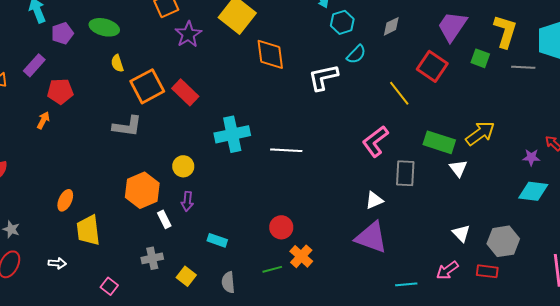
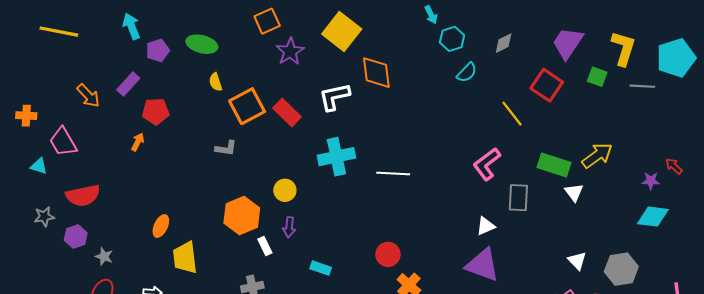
white L-shape: (323, 77) -> (334, 97), moved
gray L-shape: (127, 126) -> (226, 148), size x0.7

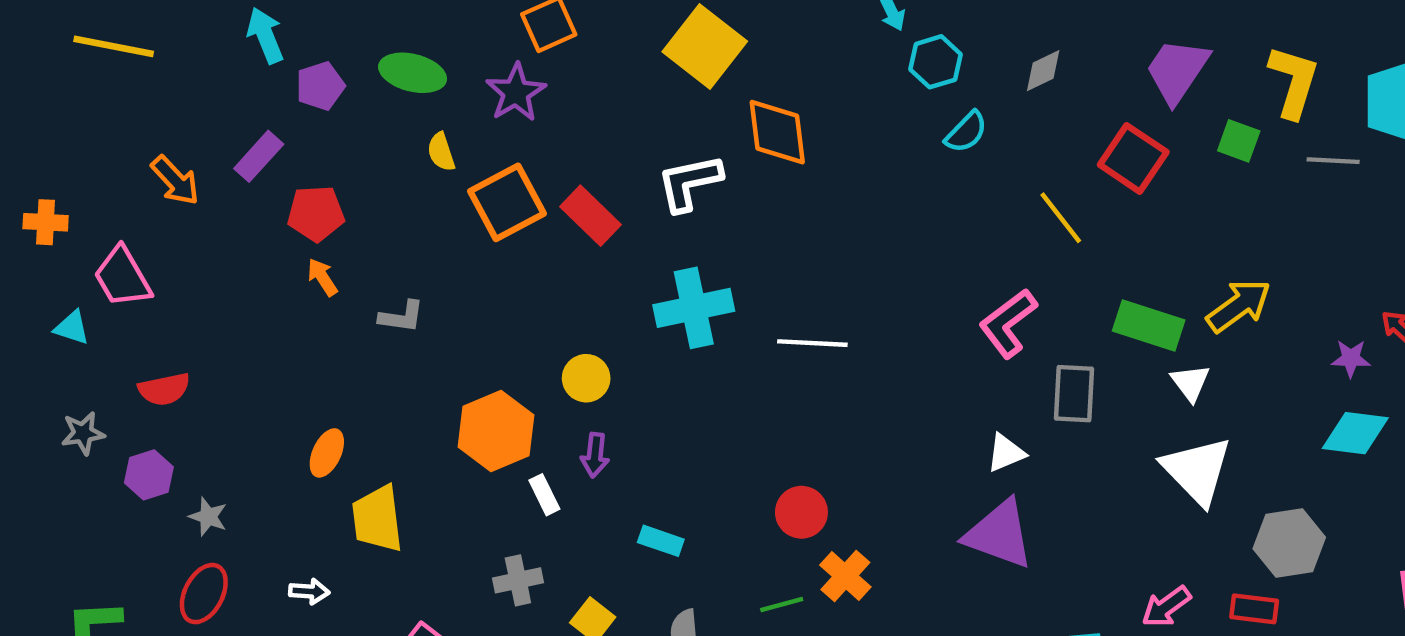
purple star: (290, 52) -> (516, 93), moved
orange arrow: (138, 142) -> (322, 277), moved, turned -60
gray L-shape: (226, 148) -> (402, 317), moved
red semicircle: (83, 196) -> (164, 389), size x0.7
white triangle: (577, 261) -> (1197, 470), moved, size x1.8

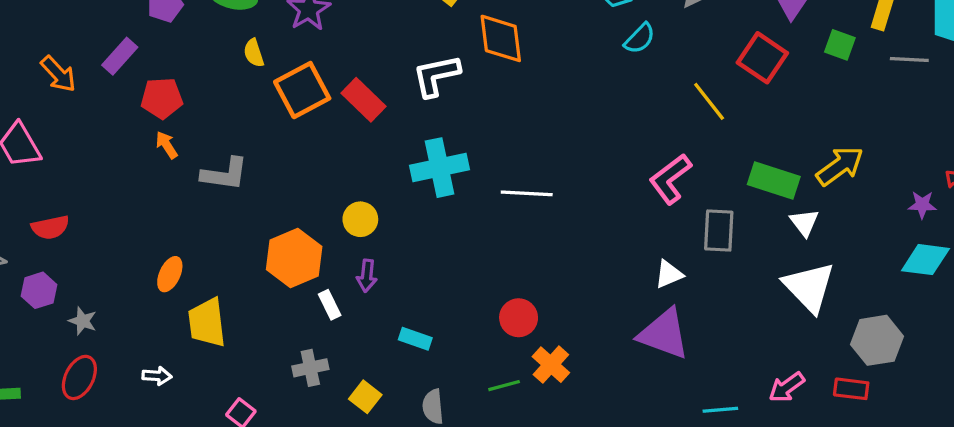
gray L-shape: (402, 317) -> (225, 174), size x1.4

